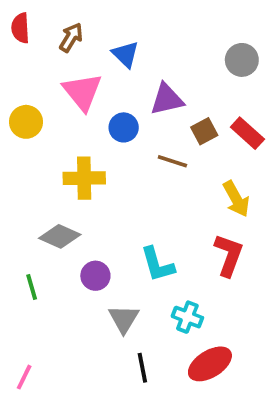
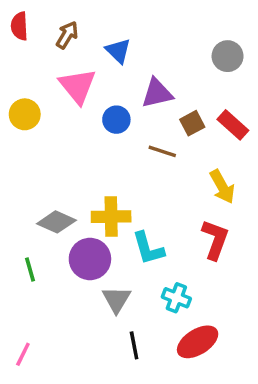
yellow cross: (84, 178) -> (111, 217), moved
purple circle: (95, 276) -> (90, 259), size x1.5

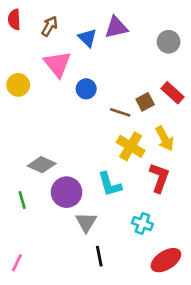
purple triangle: (157, 93) -> (116, 27), moved
brown square: (192, 123) -> (145, 102), moved
yellow cross: (111, 217) -> (131, 146), moved, turned 32
cyan cross: (176, 298) -> (142, 224), moved
red ellipse: (198, 342) -> (166, 260), moved

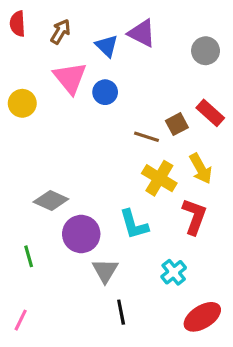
purple triangle: (116, 27) -> (142, 33), turned 40
blue circle: (86, 89) -> (105, 92), moved
green line: (22, 200) -> (29, 256), moved
cyan cross: (142, 224) -> (174, 272), turned 30

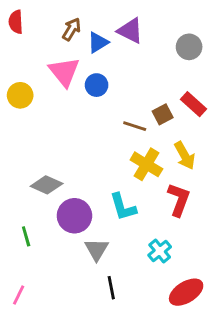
brown arrow: (61, 32) -> (72, 29), moved
blue triangle: (107, 46) -> (98, 42), turned 45

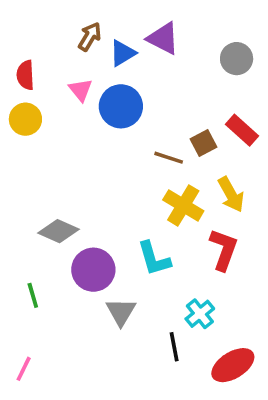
red semicircle: (16, 22) -> (25, 75), moved
pink triangle: (64, 72) -> (81, 90), size x0.6
blue circle: (97, 85) -> (121, 106), size x1.5
black line: (111, 288) -> (174, 347), moved

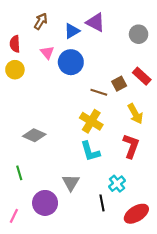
brown arrow: (90, 37) -> (41, 21), moved
yellow cross: (183, 205) -> (91, 121), moved
purple circle: (93, 270) -> (45, 203), moved

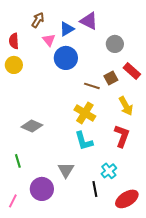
gray circle: (139, 34) -> (115, 44), moved
pink triangle: (47, 52) -> (49, 40), moved

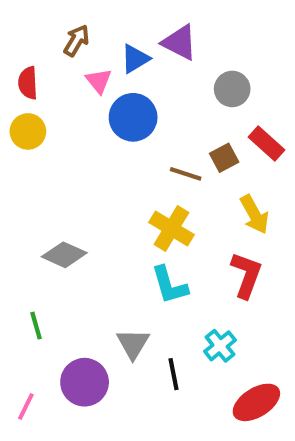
black line: (95, 189) -> (174, 374), moved

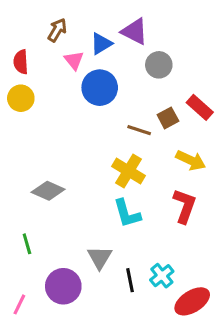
gray circle: (232, 89) -> (159, 65), moved
yellow arrow: (254, 214) -> (191, 160), turned -36
cyan cross: (220, 346) -> (162, 276), moved

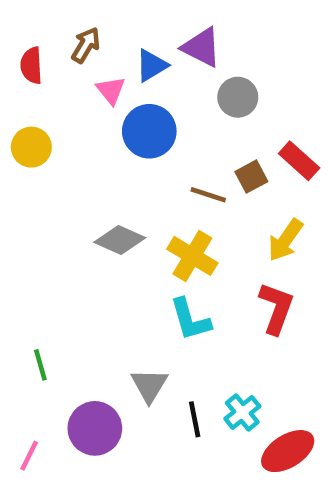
red semicircle: (21, 62) -> (31, 65), moved
yellow arrow: (191, 160) -> (285, 240), turned 100
gray diamond: (48, 191) -> (120, 240), moved

